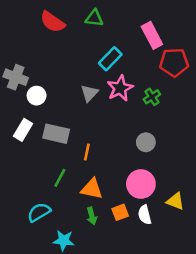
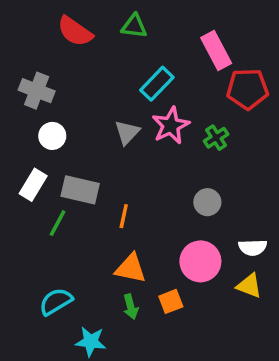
gray cross: (16, 77) -> (37, 91), moved
green line: (60, 178) -> (58, 223), moved
white semicircle: (145, 215) -> (253, 247), moved, turned -78

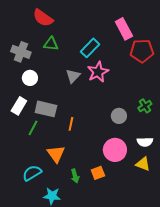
green triangle: (134, 26) -> (51, 44), moved
green cross: (216, 138) -> (145, 106), moved
orange triangle: (131, 268) -> (56, 154), moved, turned 42

